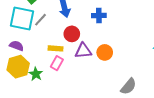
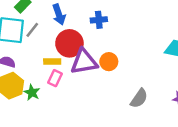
red circle: (72, 34) -> (69, 43), size x1.5
purple triangle: (83, 51) -> (84, 62), size x1.4

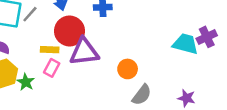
orange circle: (109, 62) -> (128, 69), moved

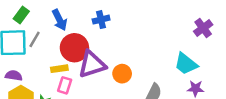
cyan trapezoid: (185, 44) -> (186, 64), moved, turned -145
orange circle: (128, 69) -> (122, 74), moved

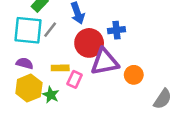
blue cross: (101, 20) -> (116, 30), moved
yellow rectangle: (59, 69) -> (60, 68), moved

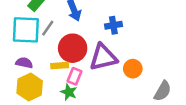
red circle: (89, 43) -> (73, 48), moved
green star: (51, 95) -> (69, 92), moved

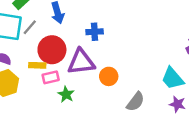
pink rectangle: (74, 76) -> (51, 77), turned 49
green star: (69, 92) -> (66, 94), moved

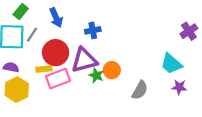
pink rectangle: (51, 77) -> (58, 78), size x1.5
green star: (66, 94) -> (96, 75), moved

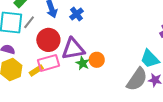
blue cross: (93, 30) -> (76, 14), moved, turned -32
yellow rectangle: (44, 69) -> (36, 70), moved, turned -32
gray semicircle: (140, 90) -> (137, 79), moved, size x1.4

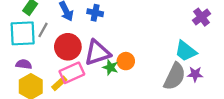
blue cross: (76, 14) -> (95, 13), turned -32

